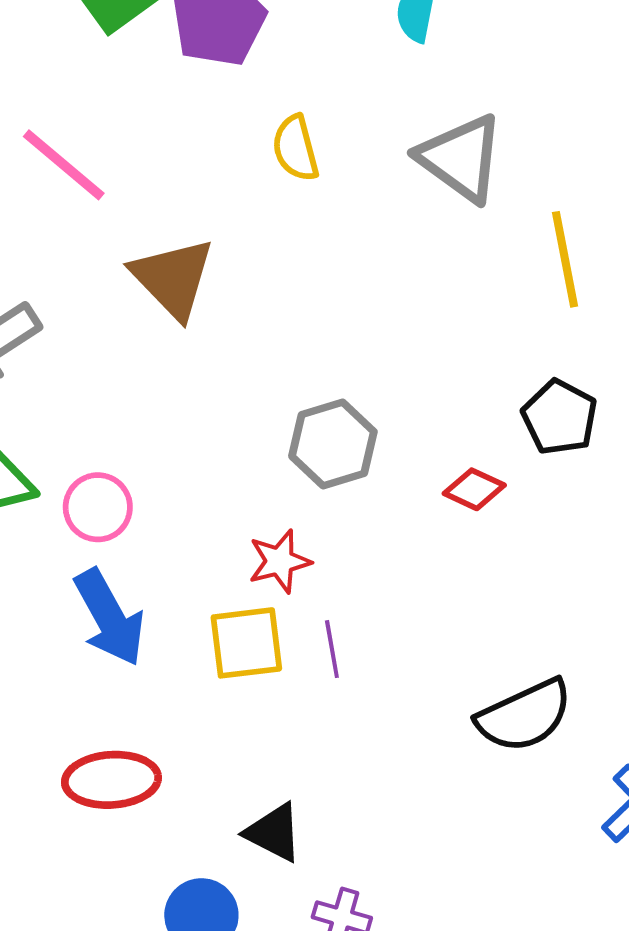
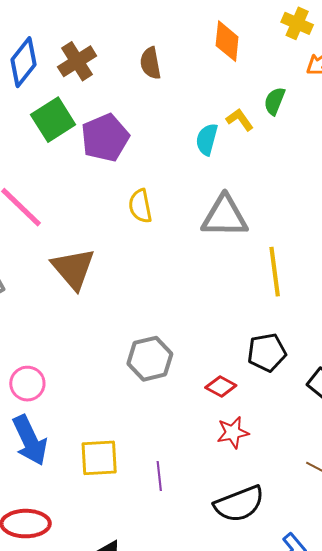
gray triangle: (461, 158) -> (225, 216), turned -39
black pentagon: (560, 417) -> (267, 352), turned 30
red star: (280, 561) -> (233, 432), moved
purple line: (332, 649) -> (159, 476), moved

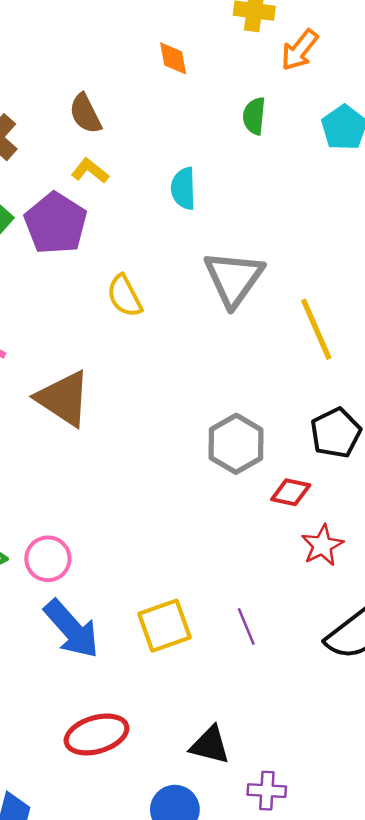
orange diamond: (227, 41) -> (173, 58), size x0.7
yellow L-shape: (240, 120) -> (90, 171), moved
gray triangle: (225, 216) -> (234, 278), turned -39
gray hexagon: (150, 359) -> (236, 444), moved

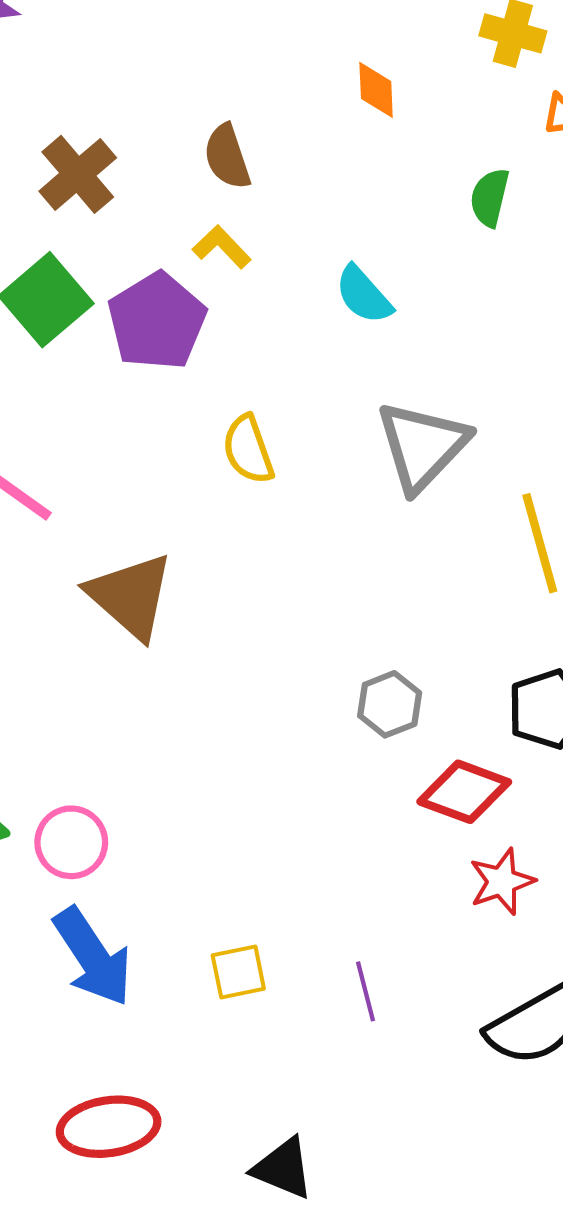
cyan semicircle: (183, 188) -> (364, 295), turned -48
gray hexagon: (236, 444) -> (390, 704), size x0.7
red diamond: (291, 492) -> (464, 792), size x1.4
yellow square: (164, 626) -> (238, 972), size x0.7

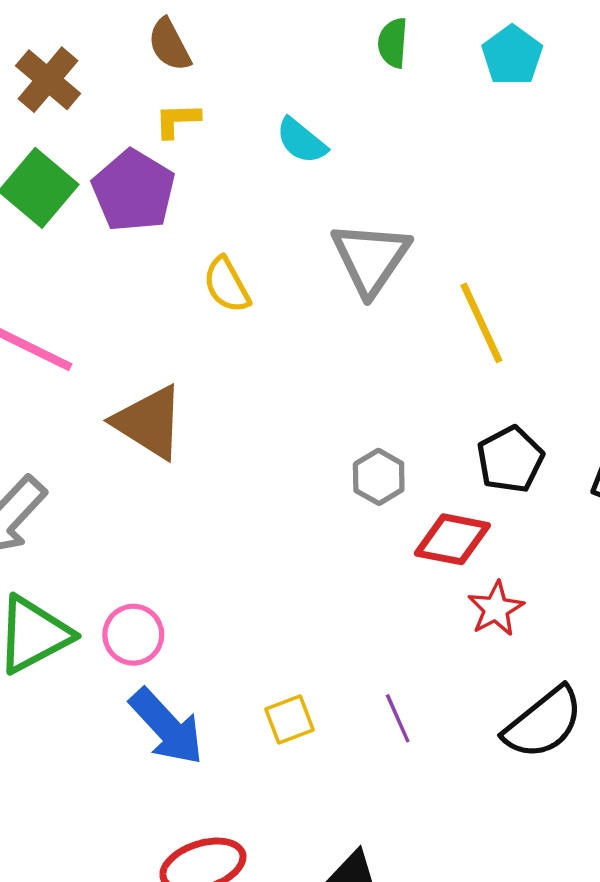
yellow L-shape: (222, 247) -> (177, 120), turned -39

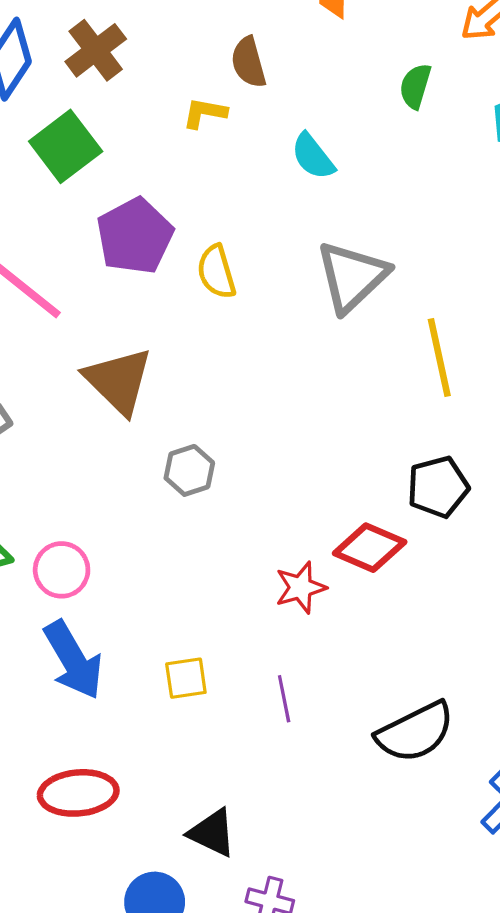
brown semicircle: (169, 45) -> (249, 62), moved
purple pentagon: (134, 191) -> (135, 236), moved
gray hexagon: (379, 477) -> (189, 470), moved
red star: (496, 609) -> (301, 588), moved

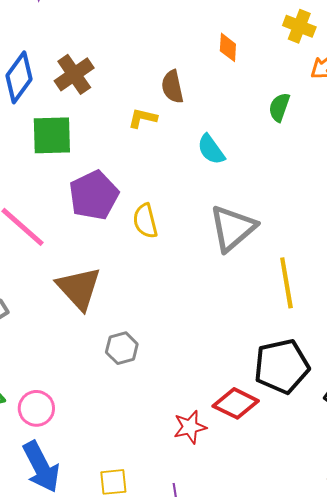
green square: (66, 146) -> (52, 135), turned 33
black pentagon: (438, 487) -> (282, 366), size x1.4

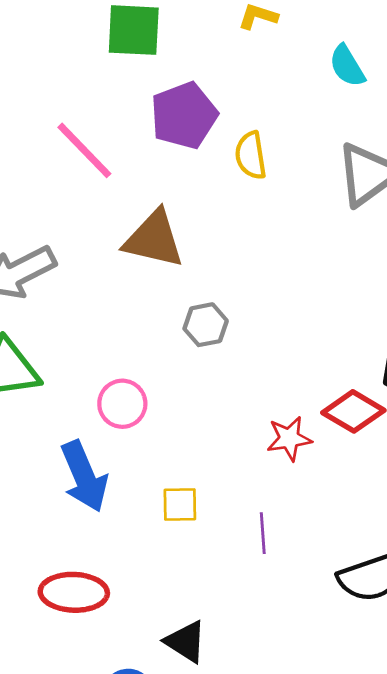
brown triangle: (79, 288) -> (154, 239), turned -39
pink circle: (36, 408) -> (122, 404), moved

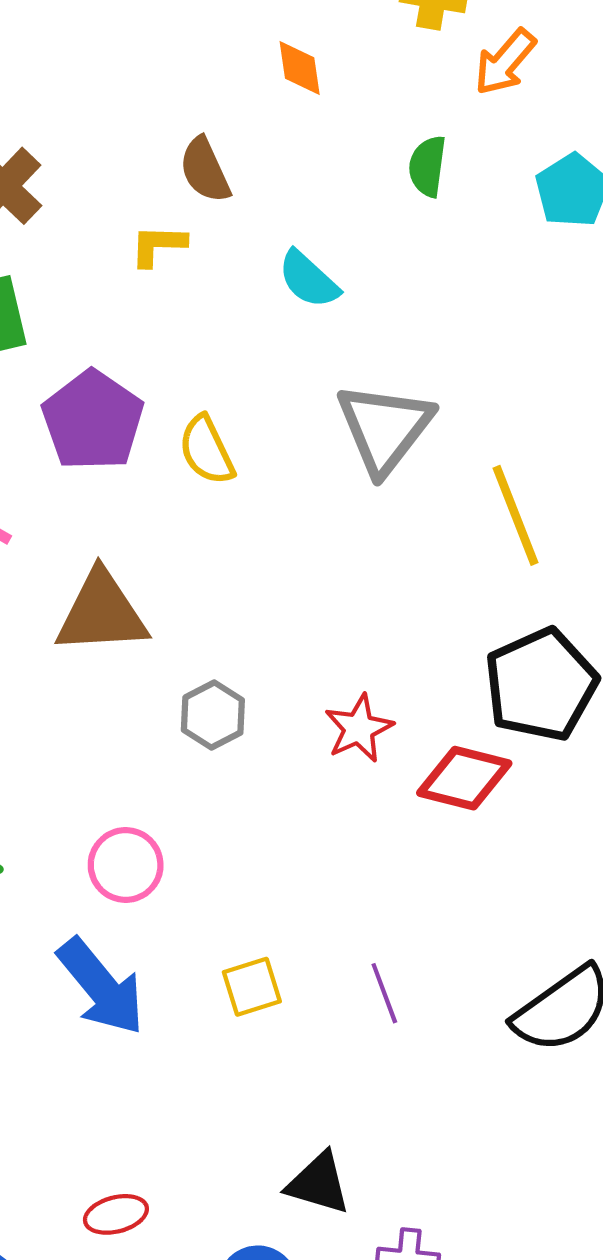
red star: (289, 439) -> (359, 728), moved
red ellipse: (74, 592) -> (116, 1214), moved, size x0.6

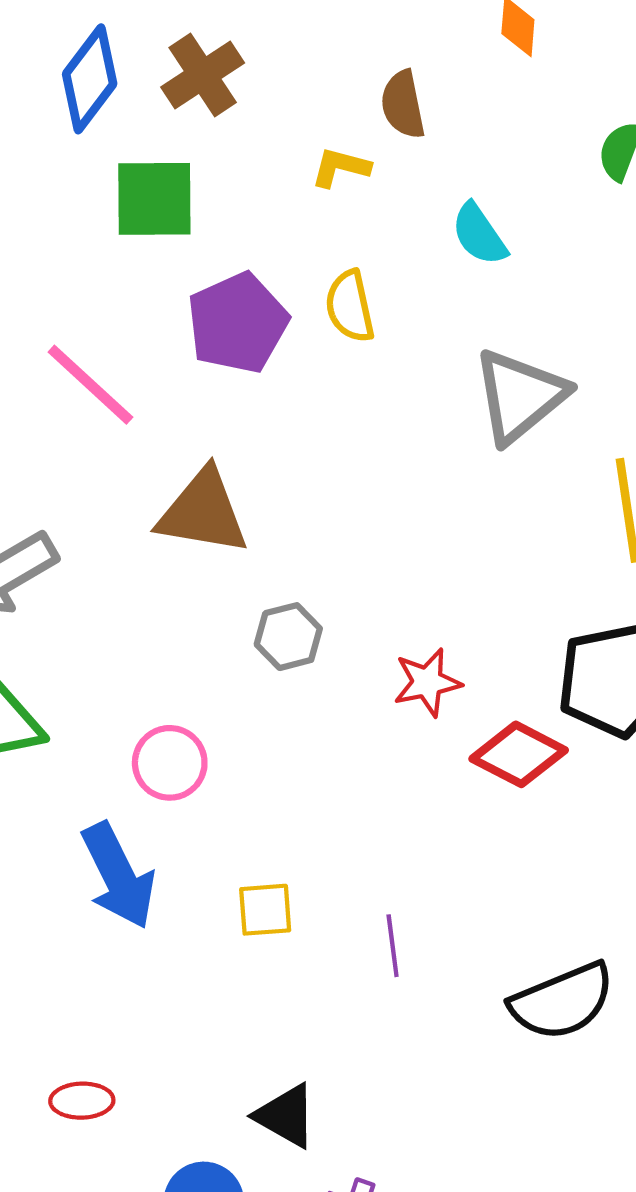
yellow semicircle: (207, 450) -> (350, 306), moved

